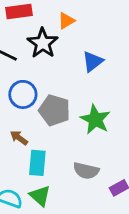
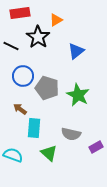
green triangle: (40, 196) -> (49, 153), moved

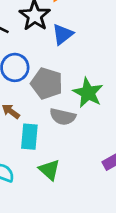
blue triangle: (76, 51) -> (63, 34), moved
gray semicircle: (71, 134) -> (63, 117), moved

